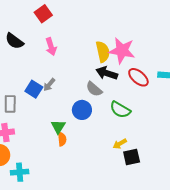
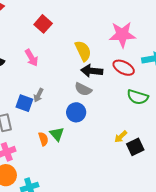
red square: (43, 14) -> (43, 24), moved
pink star: (122, 51) -> (122, 35), moved
green semicircle: (120, 110) -> (138, 97), moved
orange semicircle: (62, 139) -> (43, 139), moved

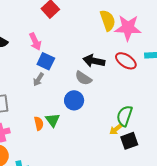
yellow semicircle: (83, 51) -> (108, 20), moved
green semicircle: (138, 97) -> (125, 116), moved, turned 85
blue square: (24, 103) -> (46, 61), moved

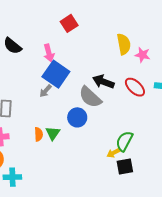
pink star: (128, 28) -> (142, 55), size x0.6
blue square: (46, 61) -> (56, 74), size x1.5
gray semicircle: (83, 78) -> (90, 97), size x1.4

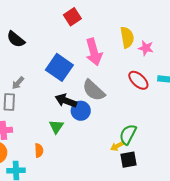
pink arrow: (49, 53) -> (94, 52), moved, size x1.5
black arrow: (103, 82) -> (66, 101), moved
gray arrow: (46, 91) -> (18, 83), moved
orange semicircle: (39, 134) -> (39, 150), moved

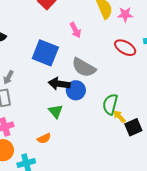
pink arrow: (94, 52) -> (75, 30), size x0.6
green semicircle: (128, 134) -> (110, 104), moved
yellow arrow: (117, 146) -> (119, 116), turned 88
orange semicircle: (39, 150) -> (44, 138), turned 80

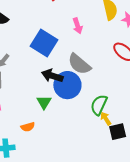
blue circle: (76, 90) -> (67, 85), size x1.4

